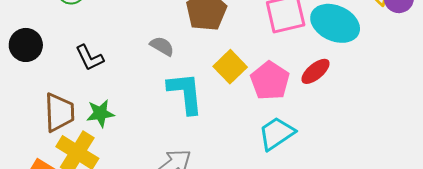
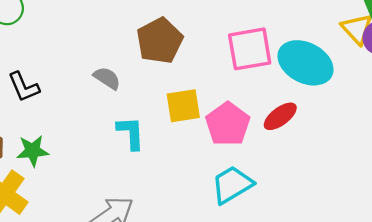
yellow square: (230, 67) -> (183, 106), turned 32
cyan L-shape: (185, 93) -> (131, 133), size x0.7

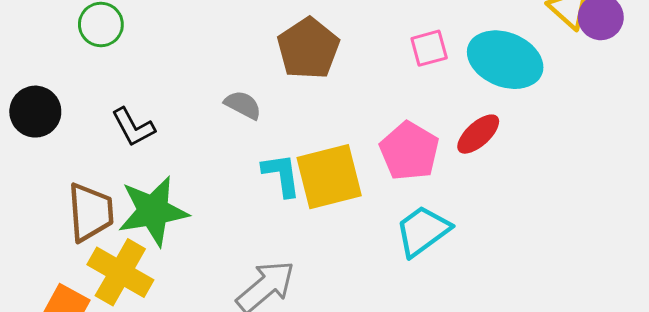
pink square: (250, 49) -> (429, 48), size x0.6
yellow square: (183, 106) -> (329, 177), moved, size x1.4
green star: (33, 151) -> (153, 211), size x1.6

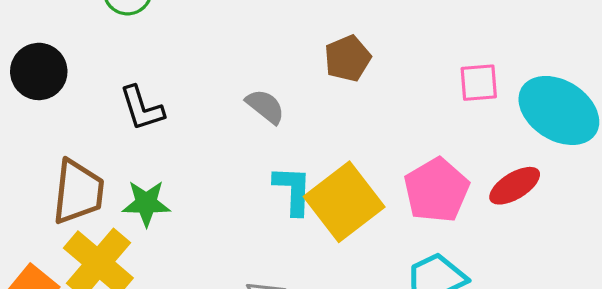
brown pentagon: (308, 48) -> (348, 58), size x0.7
yellow square: (329, 177) -> (344, 202), turned -34
green star: (153, 211) -> (146, 203), size x0.6

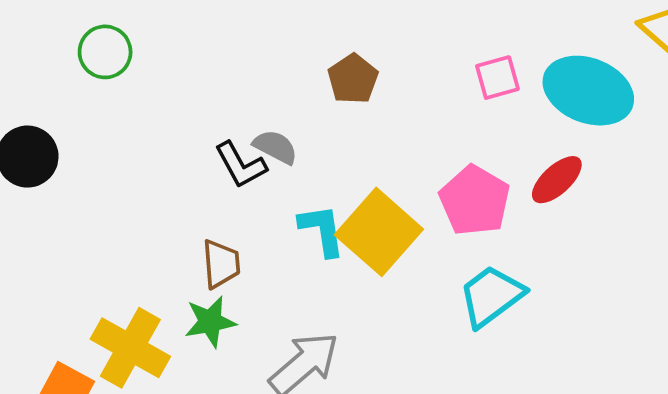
black L-shape: (142, 108) -> (241, 165), moved
brown trapezoid: (78, 192) -> (221, 264), moved, size x0.7
green star: (146, 203) -> (210, 322), moved

